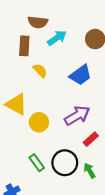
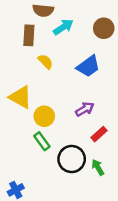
purple arrow: (77, 116) -> (85, 109), size x0.7
green rectangle: (37, 163) -> (42, 141), moved

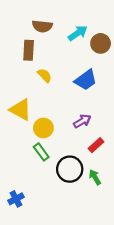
cyan arrow: (63, 27) -> (78, 33), moved

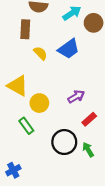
blue trapezoid: (86, 80) -> (69, 49), moved
green rectangle: (41, 152) -> (26, 126), moved

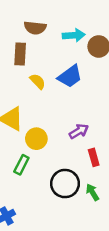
cyan arrow: (72, 13) -> (74, 35), turned 30
red rectangle: (89, 119) -> (94, 157), turned -64
green rectangle: (26, 126) -> (21, 165), turned 63

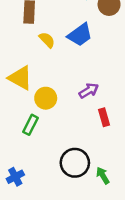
black circle: (65, 184) -> (75, 163), moved
green arrow: (92, 192) -> (103, 175), moved

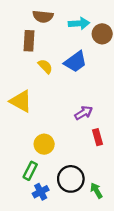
yellow circle: (46, 98) -> (44, 144), moved
green rectangle: (30, 125) -> (30, 171), moved
blue cross: (15, 177) -> (41, 192), moved

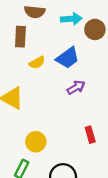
yellow semicircle: (45, 66) -> (37, 63), turned 105
purple arrow: (84, 113) -> (76, 87), moved

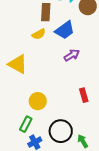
brown rectangle: (20, 37) -> (46, 12), moved

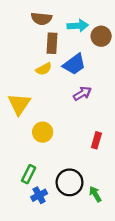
yellow triangle: (18, 64) -> (19, 104), turned 35
red rectangle: (84, 95) -> (96, 140), turned 32
yellow circle: (38, 101) -> (43, 132), moved

